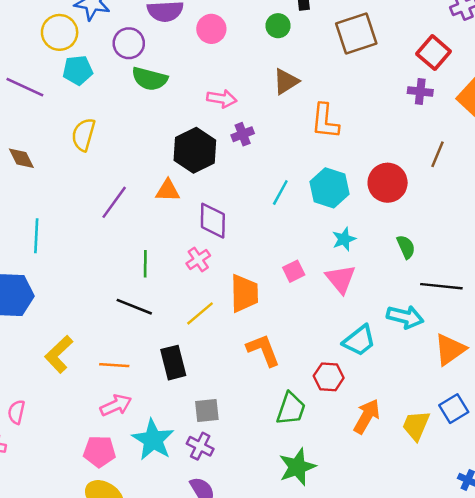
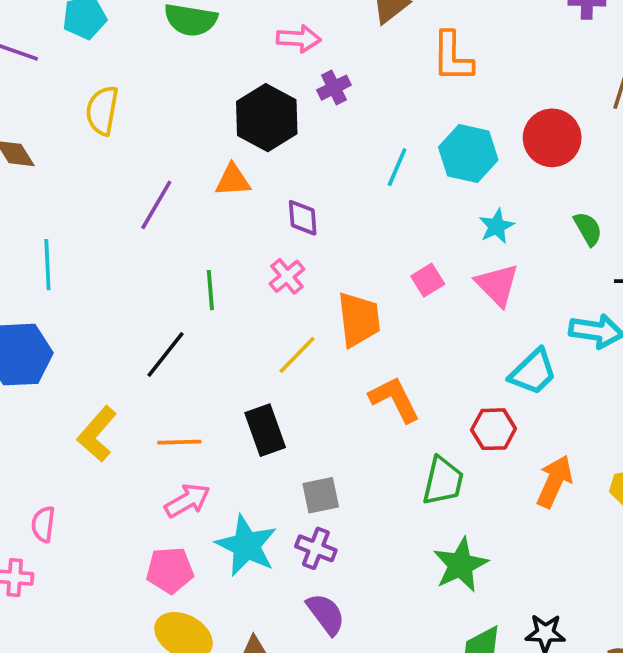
purple diamond: (213, 221) -> (303, 218), size x0.7
black line: (134, 307) -> (165, 355), moved, turned -68

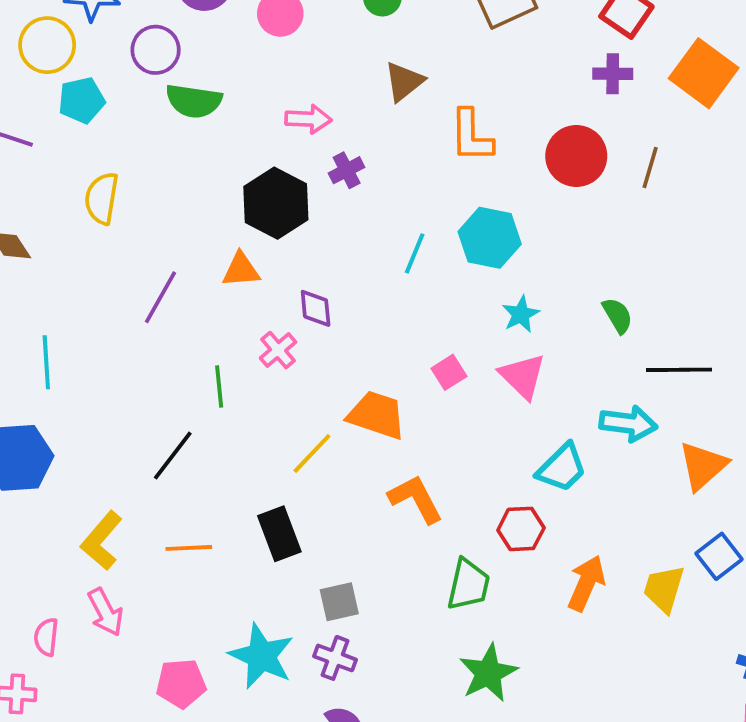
red circle: (552, 138) -> (576, 156), moved
pink cross: (287, 276) -> (278, 350), moved
orange trapezoid: (359, 319) -> (377, 415), turned -64
pink arrow: (187, 501) -> (105, 612), moved, turned 93

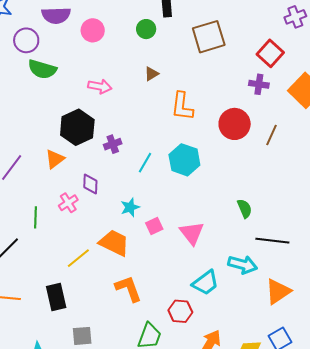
brown triangle: (404, 82) -> (151, 74), size x0.7
purple cross: (347, 170) -> (113, 144), moved
orange triangle: (241, 270) -> (55, 159), turned -40
cyan star: (521, 314) -> (130, 207), moved

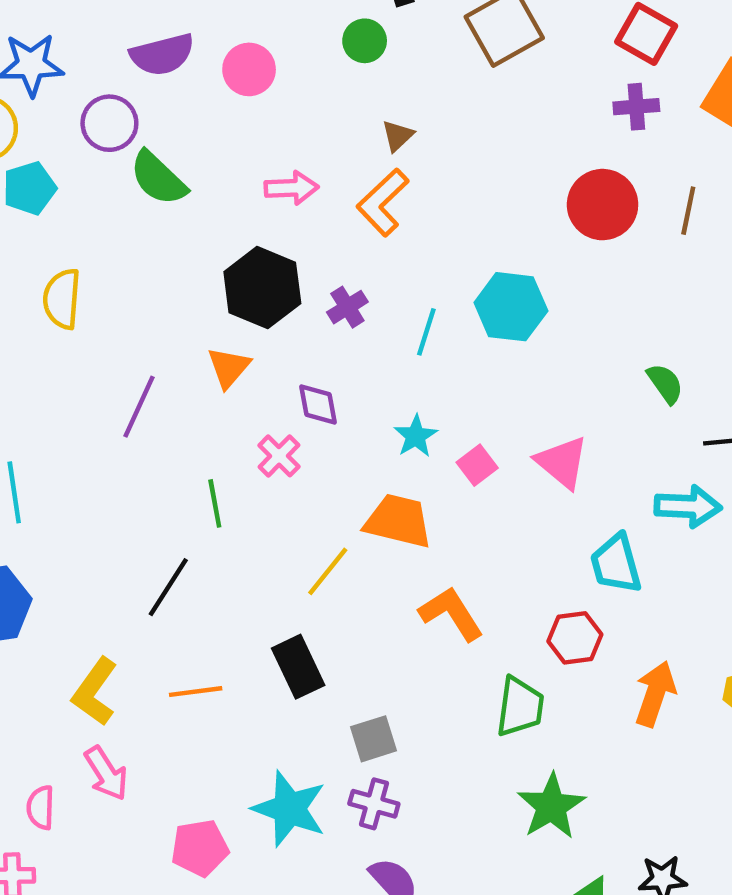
green semicircle: (42, 69) -> (158, 178), turned 40
orange L-shape: (182, 106) -> (383, 202), moved, turned 52
cyan trapezoid: (205, 283) -> (616, 564), turned 124

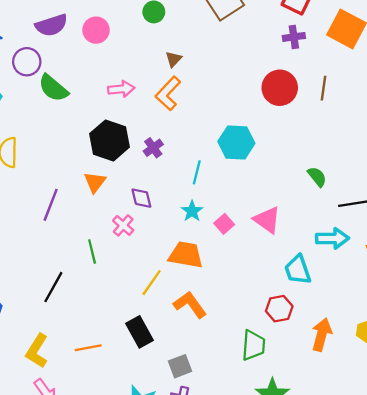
cyan line: (426, 332) -> (197, 172), moved
black line: (168, 587) -> (53, 287), moved
orange L-shape: (451, 614) -> (190, 305), moved

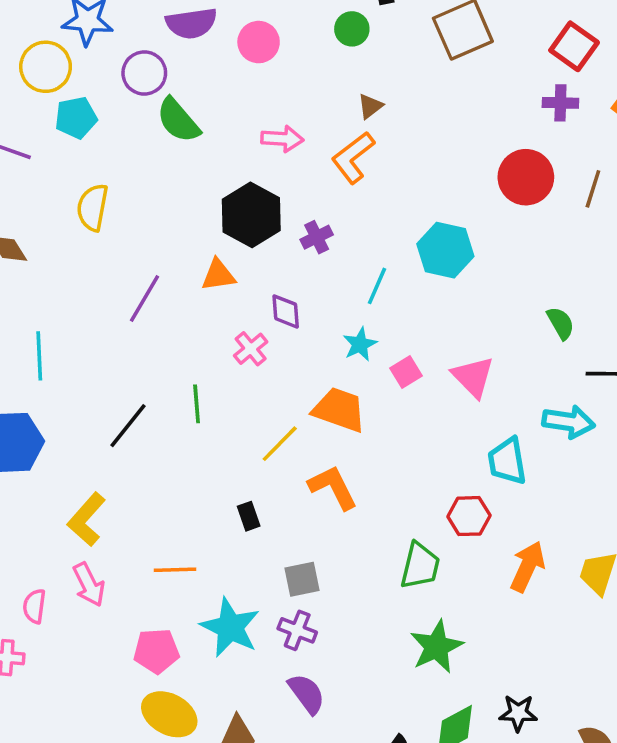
orange triangle: (95, 182) -> (218, 275), turned 35
green line: (92, 252) -> (197, 404), moved
black rectangle: (139, 332) -> (249, 516), size x0.6
orange line: (88, 348) -> (175, 570), moved

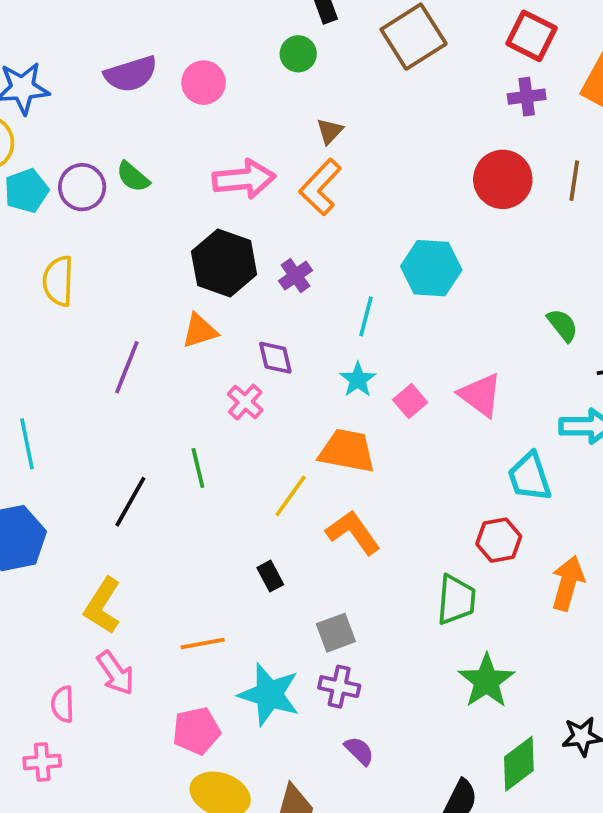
purple circle: (144, 73) -> (82, 187), moved
green semicircle: (178, 120) -> (133, 177), size x0.7
pink arrow: (282, 139) -> (244, 179), size x1.4
purple semicircle: (307, 694) -> (359, 751), size x0.7

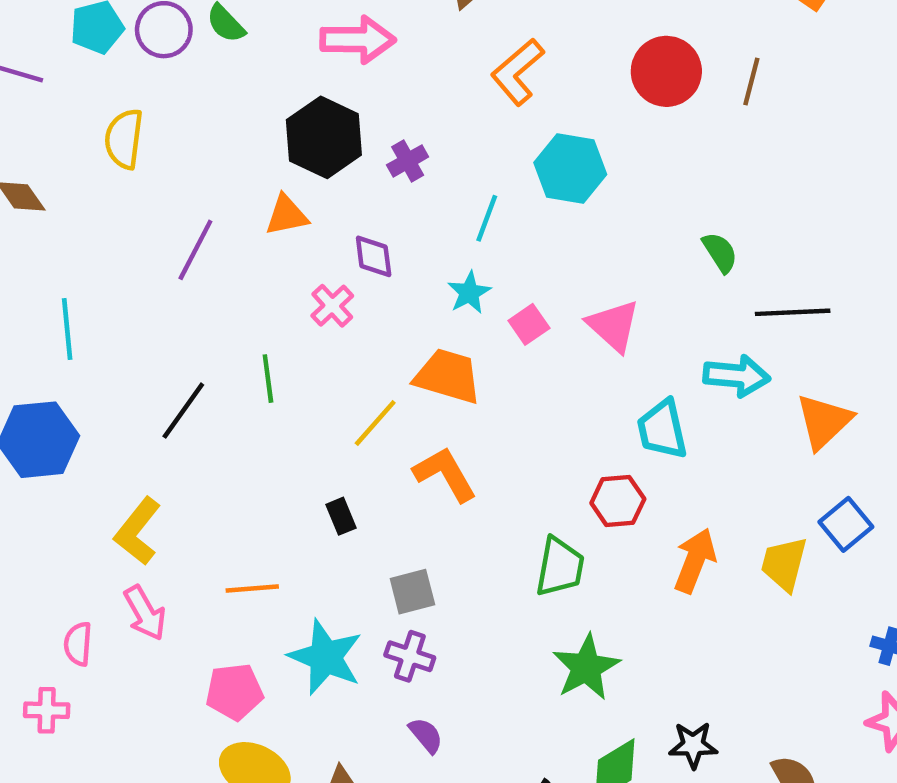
orange L-shape: (320, 187) -> (518, 72), moved

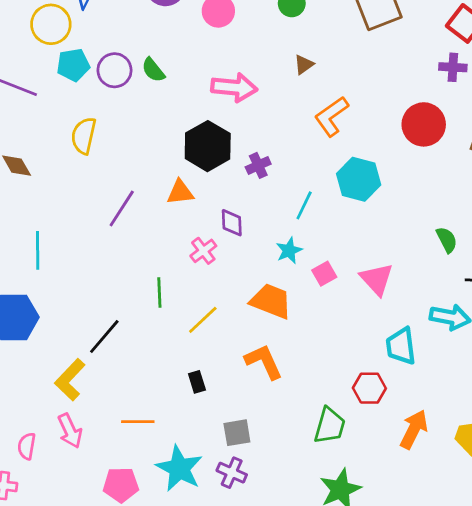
black line: (183, 411) -> (104, 336), moved
yellow line: (375, 423) -> (203, 320), moved

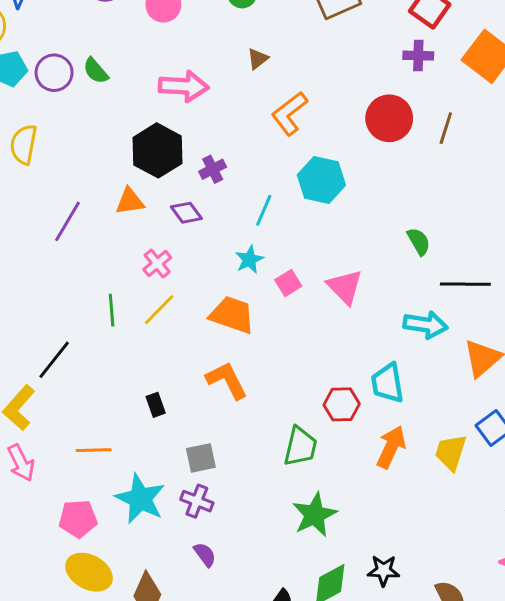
purple diamond: (232, 223) -> (186, 213), moved, turned -32
yellow line: (203, 320) -> (159, 310), moved
cyan trapezoid: (401, 346) -> (387, 383), moved

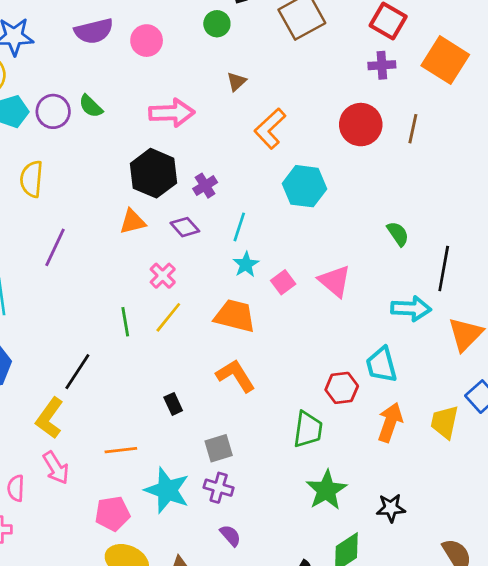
cyan line: (264, 210) -> (239, 227), moved
purple line: (68, 221) -> (55, 247), moved
black line: (465, 284) -> (444, 268), turned -75
black star: (384, 571) -> (391, 508), moved

